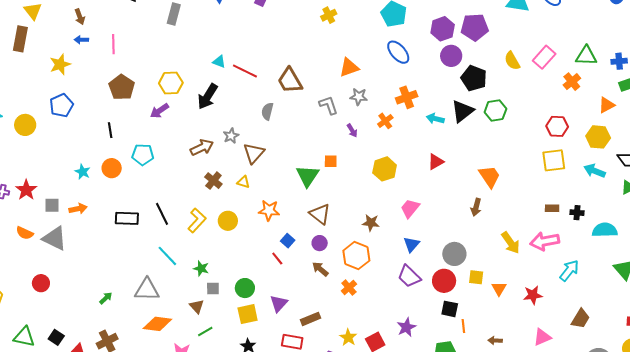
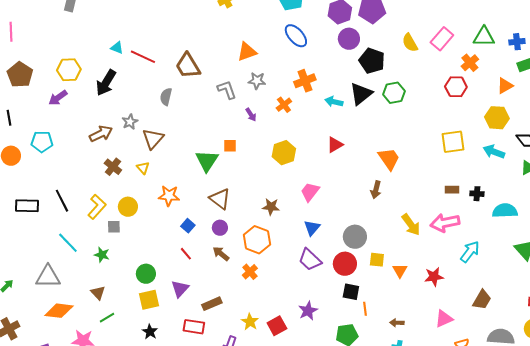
red hexagon: (557, 126) -> (456, 87), moved
yellow triangle: (243, 182) -> (143, 168), turned 32
red line: (277, 258) -> (186, 254), moved
gray square: (213, 289) -> (114, 227), moved

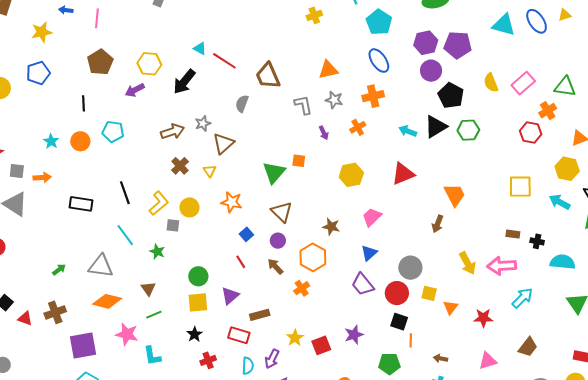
orange cross: (305, 81) -> (373, 96), moved
red triangle: (335, 145) -> (403, 174), size x1.4
black rectangle: (27, 206) -> (81, 204), moved

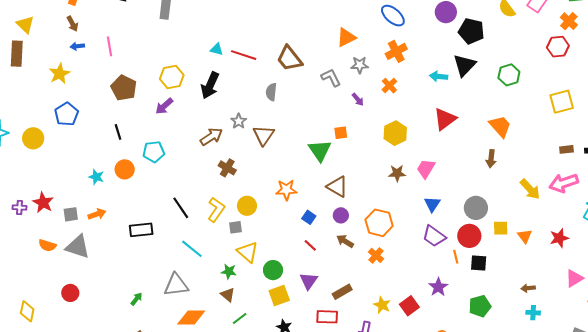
green hexagon: (468, 130) -> (509, 75), moved
yellow triangle: (210, 171) -> (248, 252), moved, size x1.6
brown star: (331, 227) -> (397, 173), moved
green star: (157, 252) -> (229, 271), moved
orange line: (411, 340) -> (456, 257), moved

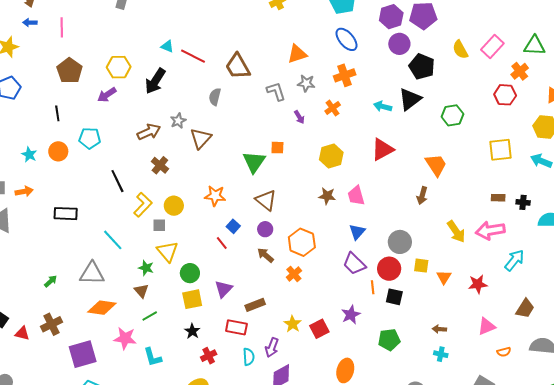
pink trapezoid: (426, 169) -> (356, 196), turned -55
black line: (181, 208) -> (117, 181), moved
red line: (310, 245) -> (222, 243), moved

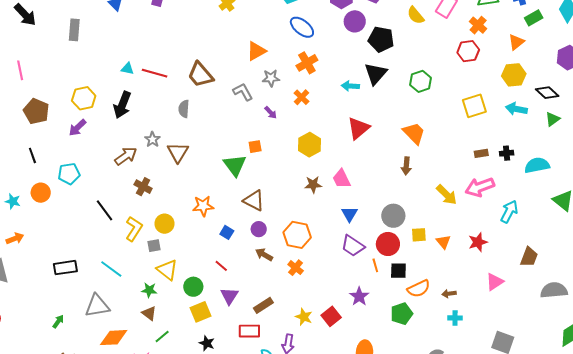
black rectangle: (66, 214) -> (65, 268), moved
red line: (222, 243) -> (221, 266), moved
orange semicircle: (504, 352) -> (419, 289), moved, size x1.6

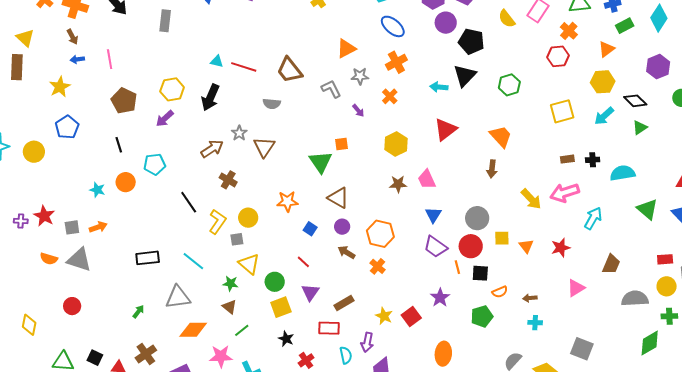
gray semicircle: (184, 109) -> (272, 104), turned -90
cyan arrow: (516, 109) -> (604, 116), turned -55
orange semicircle: (419, 289) -> (500, 292), size x0.7

